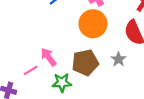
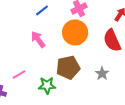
pink arrow: (49, 57) -> (38, 39), moved
gray star: (118, 59) -> (102, 73), moved

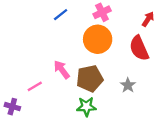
pink arrow: (38, 39) -> (62, 70), moved
green star: (47, 85) -> (86, 107), moved

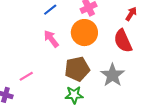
pink arrow: (62, 70) -> (51, 39), moved
gray star: (128, 85) -> (112, 75), size x1.6

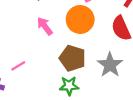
brown pentagon: (77, 69) -> (72, 58), turned 30

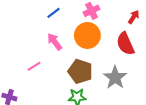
pink line: (18, 66) -> (34, 66), moved

